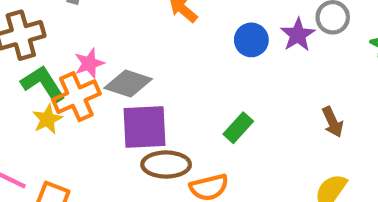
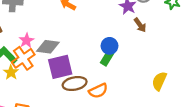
blue circle: (251, 40) -> (110, 46), moved
brown arrow: (333, 122) -> (140, 25), moved

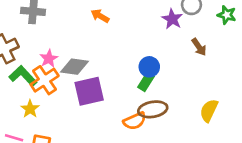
brown arrow: (140, 25) -> (199, 47), moved
yellow star: (11, 72) -> (30, 109), moved
brown ellipse: (75, 84) -> (153, 109), moved

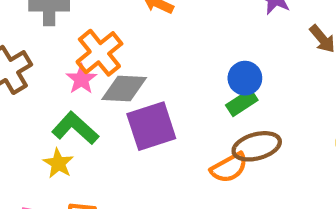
green L-shape: (23, 76) -> (75, 128), moved
orange cross: (45, 80) -> (99, 53), moved
green rectangle: (146, 82) -> (242, 103), turned 30

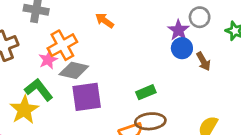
blue circle: (245, 78) -> (182, 48), moved
yellow star: (58, 163) -> (24, 110), size x1.5

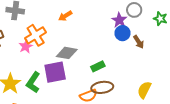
orange arrow: (105, 21) -> (65, 16), turned -64
gray diamond: (74, 70) -> (67, 53), moved
green L-shape: (39, 90) -> (33, 82), moved, turned -105

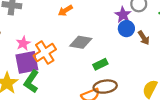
orange cross: (36, 35) -> (45, 53), moved
gray diamond: (67, 53) -> (81, 42), moved
purple square: (55, 72) -> (27, 62), moved

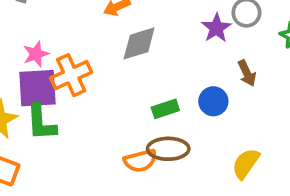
blue circle: (126, 29) -> (213, 101), moved
gray diamond: (81, 42) -> (139, 43), moved, turned -35
green L-shape: (31, 82) -> (41, 123), turned -45

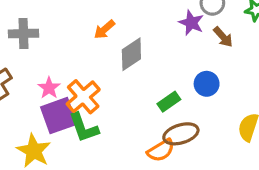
brown arrow: (247, 73) -> (223, 37), moved
green L-shape: (41, 123) -> (84, 128), moved

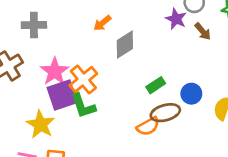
blue circle: (207, 84) -> (191, 94), moved
pink star: (49, 88) -> (55, 71), size x1.5

